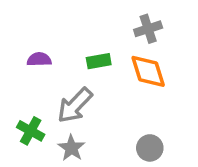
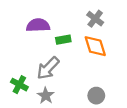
gray cross: (148, 29) -> (95, 19), turned -35
purple semicircle: (39, 59) -> (38, 25), moved, size x1.5

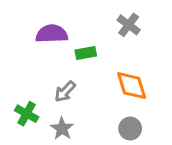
orange diamond: (95, 46) -> (132, 86), moved
gray arrow: (48, 68) -> (65, 92), size x0.7

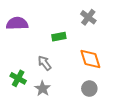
purple semicircle: (52, 34) -> (17, 23), moved
gray arrow: (65, 92) -> (45, 63), turned 98

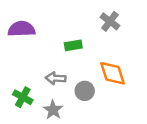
gray arrow: (45, 63) -> (56, 78), turned -49
gray circle: (89, 89) -> (85, 91), moved

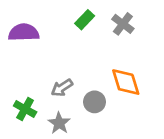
green rectangle: (73, 45) -> (85, 20), moved, turned -36
gray arrow: (56, 78) -> (62, 88), turned -36

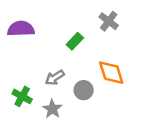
green rectangle: (85, 20) -> (75, 41), moved

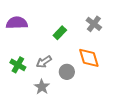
gray cross: (109, 21) -> (94, 24), moved
green cross: (22, 96) -> (18, 65), moved

